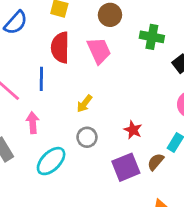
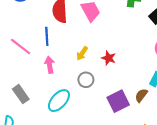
pink arrow: (33, 123) -> (50, 65), moved
red star: (133, 130) -> (109, 58), moved

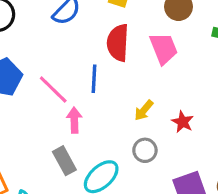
pink arrow: (50, 65) -> (74, 120), moved
gray rectangle: (21, 94) -> (64, 161), moved

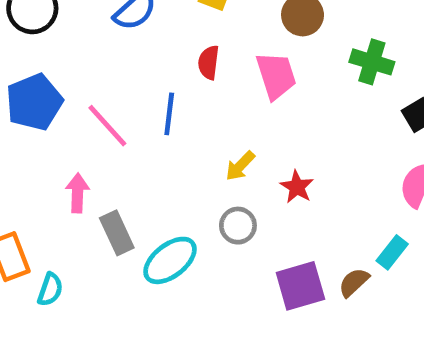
red semicircle: (118, 43) -> (209, 62), size x0.6
pink arrow: (74, 120) -> (77, 193), moved

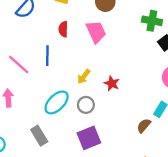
green cross: (372, 62) -> (152, 21), moved
gray rectangle: (117, 233) -> (39, 136), moved
cyan ellipse: (170, 260) -> (57, 102), moved
purple square: (300, 286) -> (89, 138), moved

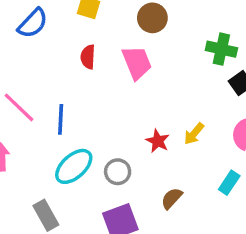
blue line: (47, 56) -> (61, 119), moved
yellow arrow: (84, 77) -> (194, 134), moved
brown semicircle: (144, 126) -> (172, 198), moved

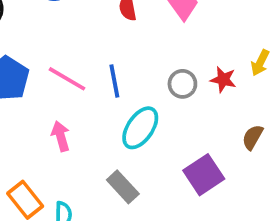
gray circle: (118, 172) -> (182, 84), moved

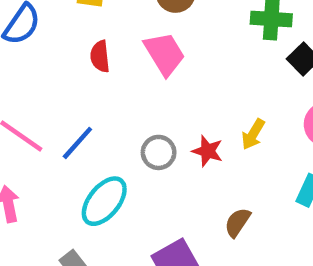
blue line: (114, 81) -> (77, 143), turned 48

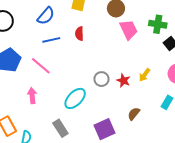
pink trapezoid: (165, 54) -> (129, 30), moved
blue line: (77, 143) -> (51, 40), moved, turned 30

